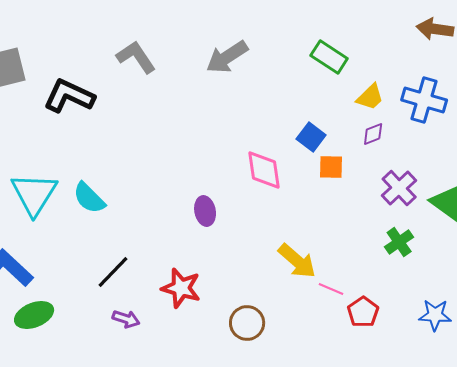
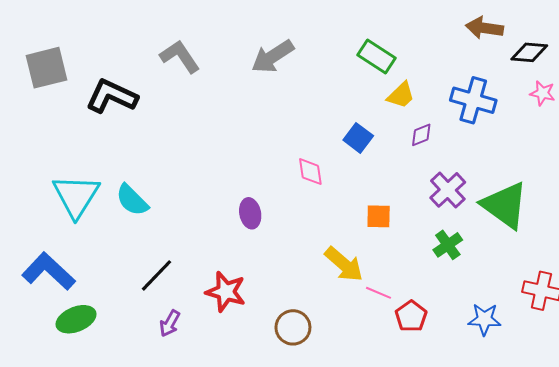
yellow trapezoid: (370, 97) -> (401, 95), moved
orange square: (331, 167) -> (379, 216), moved
pink diamond: (264, 170) -> (310, 172), size x0.7
purple arrow: (126, 319) -> (170, 323), turned 100

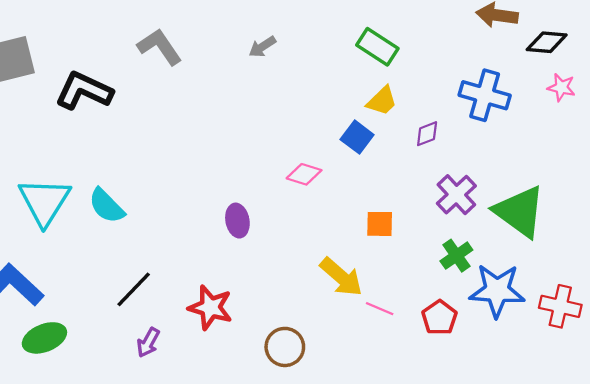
gray arrow: (273, 56) -> (262, 47), size x0.6
yellow trapezoid: (401, 95) -> (382, 101), moved
pink diamond: (310, 172) -> (304, 174), turned -64
red pentagon: (411, 316) -> (439, 318), moved
blue star: (484, 319) -> (497, 291), moved, size x1.5

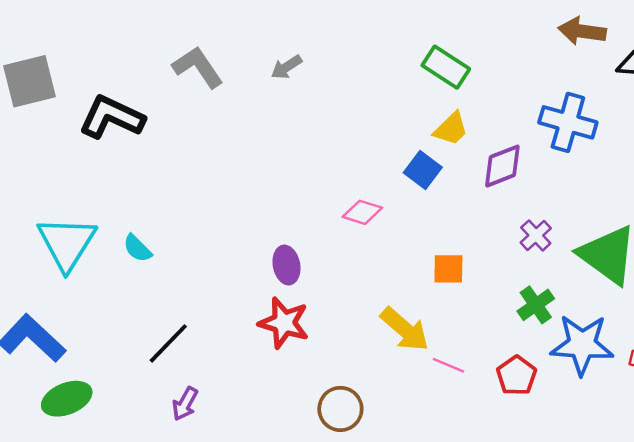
gray arrow: (262, 47) -> (286, 67), moved
purple diamond: (427, 134) -> (502, 166), size x1.5
purple cross: (456, 195) -> (536, 235), size x0.7
cyan semicircle: (107, 206) -> (137, 248), size x0.7
red star: (210, 307) -> (284, 323), moved

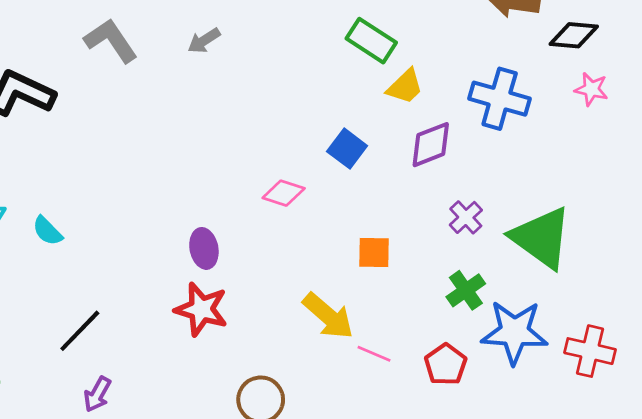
yellow trapezoid: (451, 129) -> (405, 87), moved

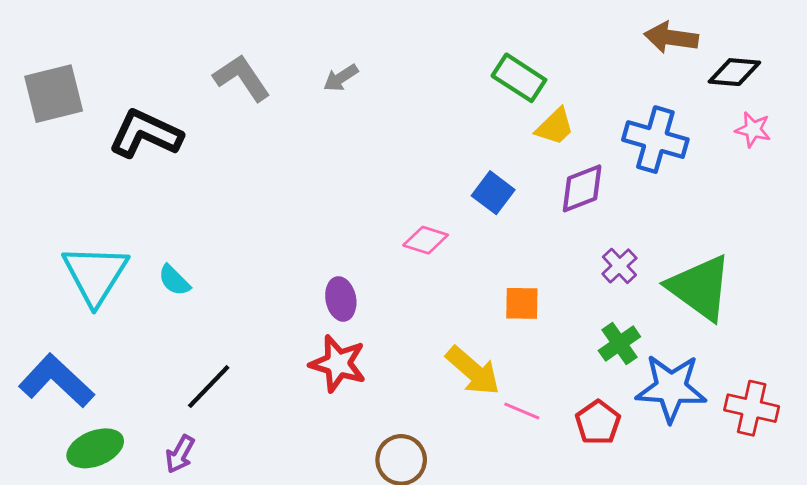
purple arrow: (97, 394) -> (180, 454), moved

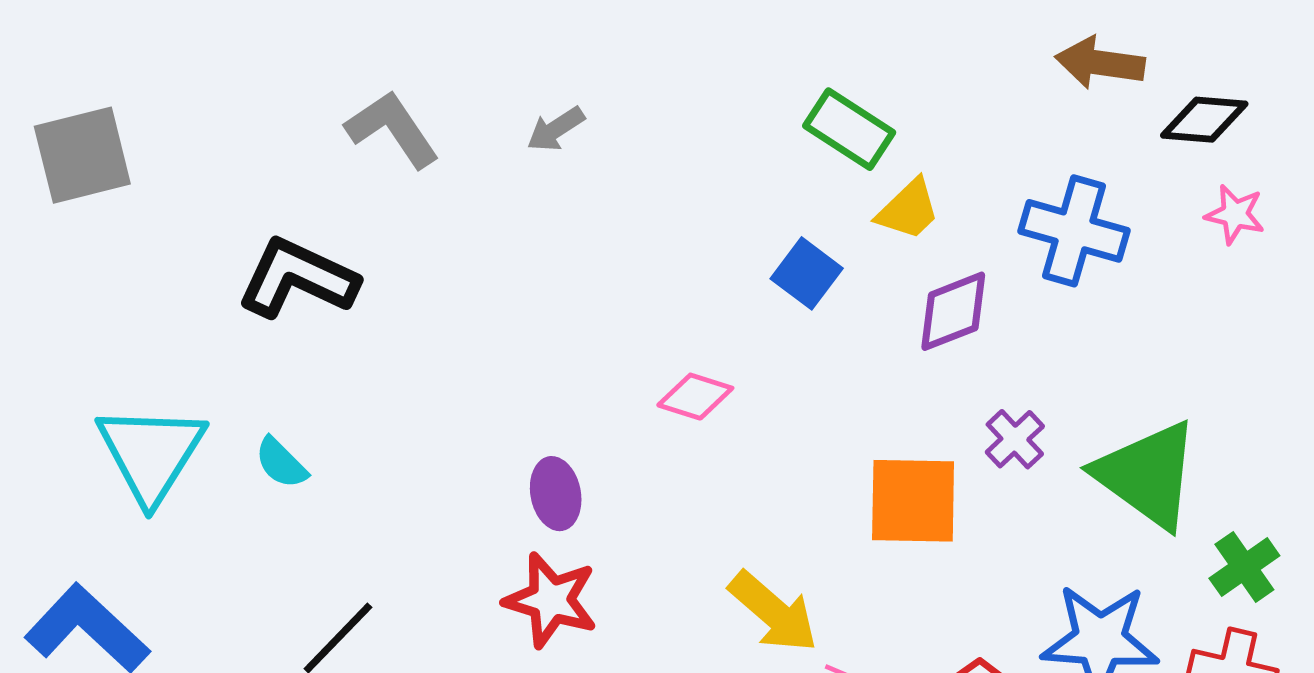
black L-shape: (145, 134) -> (298, 278), moved
blue square: (493, 193) -> (807, 273), moved
orange square: (522, 303) -> (913, 501), moved, size x1.6
green cross: (619, 344) -> (1244, 567), moved

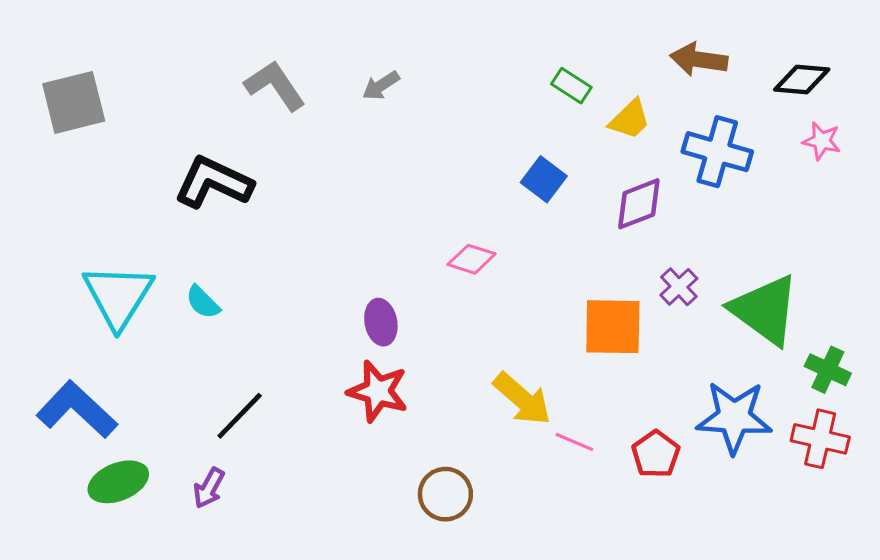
brown arrow: (1100, 63) -> (699, 59), moved
green rectangle: (849, 129) -> (571, 86), size x0.7
yellow trapezoid: (908, 210) -> (630, 119), moved
green cross: (1244, 567) -> (828, 370), turned -30

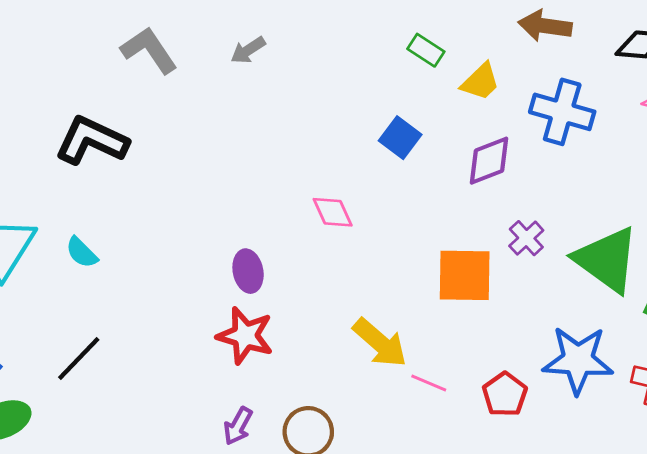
pink diamond: (472, 259) -> (333, 212), turned 48
black line: (240, 416) -> (79, 359), moved
purple arrow: (209, 488) -> (238, 426), moved

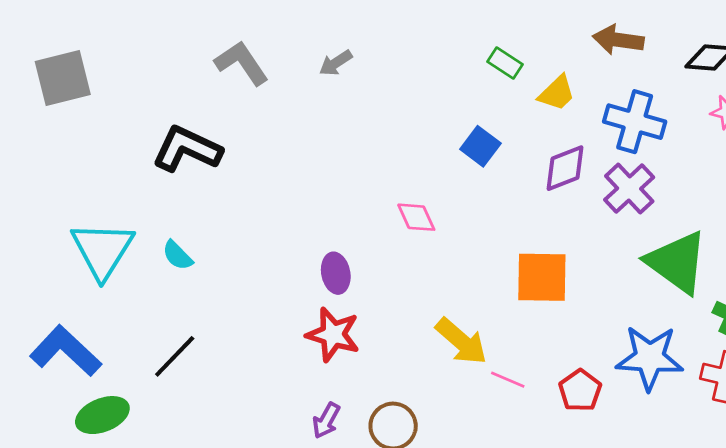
purple cross: (526, 238) -> (629, 189), moved, size x1.5

